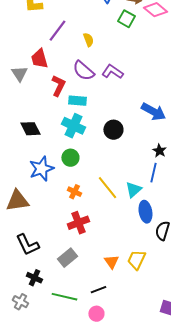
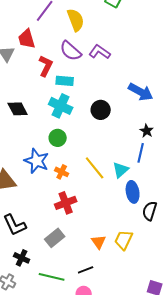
yellow semicircle: (88, 40) -> (76, 20), size x1.6
blue star: (41, 169) -> (37, 161), moved, turned -30

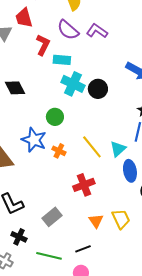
cyan cross: (61, 106) -> (73, 84), moved
red cross: (66, 203) -> (84, 185), moved
yellow trapezoid: (124, 240) -> (121, 219), turned 130

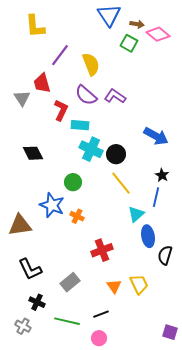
yellow line: (92, 147) -> (121, 183), moved

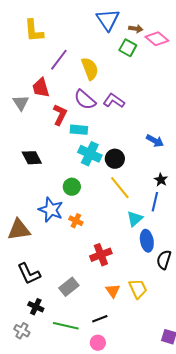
blue arrow: (156, 136) -> (155, 141), size x0.7

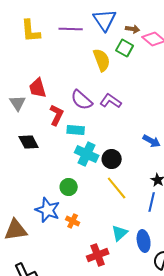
purple line: (59, 60) -> (71, 29), moved, turned 55
yellow semicircle: (90, 69) -> (102, 60), moved
black diamond: (32, 158) -> (29, 142), moved
cyan triangle: (135, 219) -> (120, 233), moved

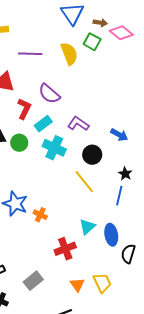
purple line: (71, 29) -> (30, 54), moved
purple L-shape: (111, 101) -> (78, 124), moved
cyan rectangle: (76, 130) -> (43, 124), turned -42
black circle: (112, 159) -> (92, 155), moved
green circle: (69, 187) -> (19, 143), moved

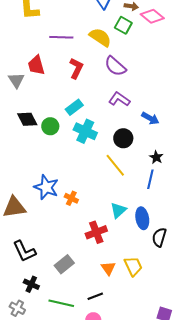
yellow semicircle: (69, 54) -> (100, 37), turned -35
purple semicircle: (49, 94) -> (115, 66), moved
red L-shape: (24, 109) -> (76, 68), moved
purple L-shape: (78, 124) -> (119, 99), moved

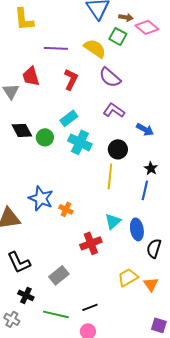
yellow line: (115, 165) -> (110, 176), turned 45
yellow trapezoid: (133, 266) -> (128, 277), turned -95
orange triangle: (108, 268) -> (151, 284), moved

